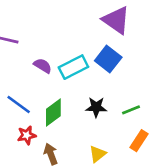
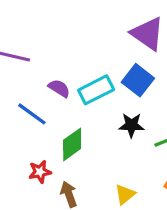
blue line: (19, 104) -> (32, 114), moved
black star: (96, 107) -> (131, 125), moved

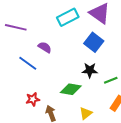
cyan rectangle: (96, 90) -> (68, 17), moved
green diamond: (72, 144) -> (71, 89), moved, turned 45

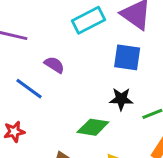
blue square: (94, 42) -> (127, 57), turned -30
red star: (33, 99) -> (14, 132), moved

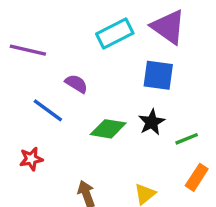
black star: (121, 99) -> (152, 122), turned -30
green diamond: (93, 127) -> (108, 129), moved

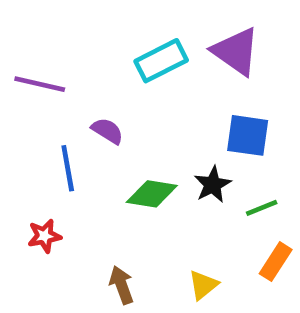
blue square: (158, 75) -> (248, 135), moved
blue line: (48, 110) -> (68, 168), turned 44

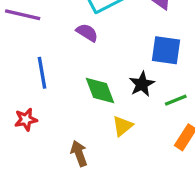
purple semicircle: (107, 131) -> (87, 33), moved
green diamond: (152, 194) -> (100, 91), turned 60
yellow triangle: (203, 285) -> (123, 126), moved

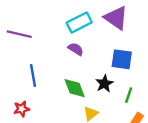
purple semicircle: (87, 33) -> (76, 49), moved
green line: (176, 100) -> (129, 95), turned -49

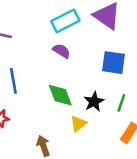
black star: (104, 84) -> (94, 102), moved

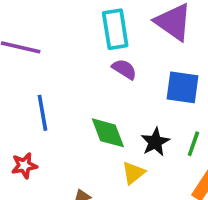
cyan rectangle: (65, 21) -> (115, 29), turned -72
purple semicircle: (61, 51) -> (124, 69), moved

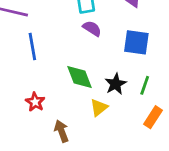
blue line: (42, 113) -> (32, 46), moved
red star: (24, 166) -> (35, 102), moved, turned -30

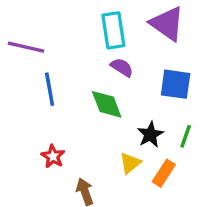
green diamond: (80, 77) -> (107, 104), moved
orange rectangle: (153, 117) -> (164, 173), moved

